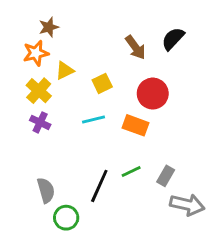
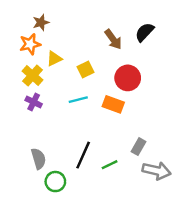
green line: (131, 171) -> (110, 165), moved

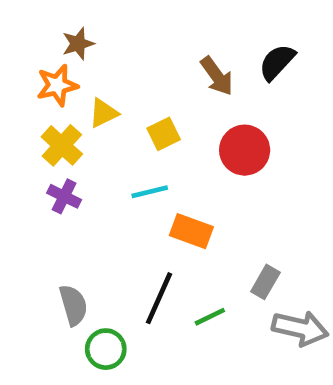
orange rectangle: (113, 104) -> (191, 231), moved

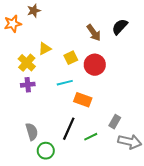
brown star: (78, 44) -> (34, 11), moved
orange star: (57, 85) -> (13, 24), moved
red circle: (245, 150) -> (95, 65), moved
purple cross: (64, 196) -> (28, 85), turned -32

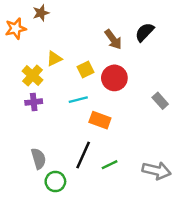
gray rectangle: (115, 122) -> (160, 101), moved, turned -72

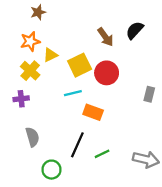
orange star: (16, 29) -> (30, 41), moved
yellow square: (85, 69) -> (80, 65), size x1.5
gray rectangle: (160, 101) -> (149, 94), turned 56
purple cross: (34, 102) -> (21, 99), moved
gray semicircle: (39, 159) -> (32, 137), moved

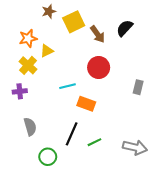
brown star: (38, 12) -> (49, 11), moved
yellow square: (80, 65) -> (74, 22), moved

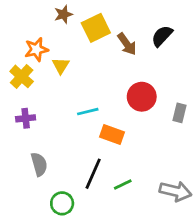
yellow triangle: (47, 51) -> (61, 66), turned -32
yellow cross: (28, 65) -> (22, 76), moved
red circle: (99, 67) -> (142, 97), moved

